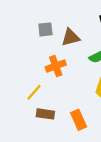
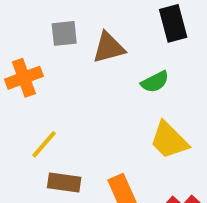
orange cross: (56, 66) -> (24, 78), moved

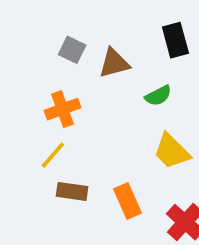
gray square: (64, 33) -> (72, 50), turned 32
orange cross: (24, 78) -> (63, 109), moved

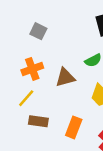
brown triangle: (114, 63) -> (65, 77), moved
orange rectangle: (128, 201) -> (74, 127), turned 45

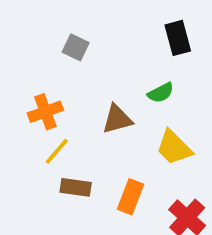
orange cross: (32, 69) -> (45, 112), moved

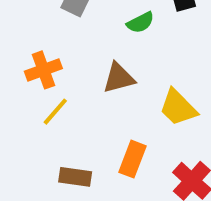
green semicircle: (161, 93) -> (140, 22), moved
brown rectangle: (76, 187) -> (75, 177), moved

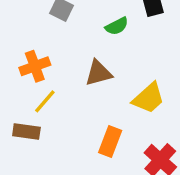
yellow trapezoid: (178, 108) -> (149, 98), turned -87
brown rectangle: (75, 177) -> (26, 131), moved

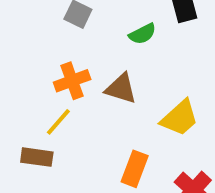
orange cross: (35, 66) -> (72, 81), moved
brown triangle: (98, 73) -> (121, 89), turned 32

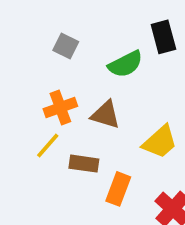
green semicircle: (142, 34) -> (125, 64), size x1.4
brown rectangle: (37, 157) -> (84, 164), moved

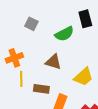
orange cross: (60, 108) -> (14, 58), moved
yellow line: (48, 145) -> (21, 79), turned -42

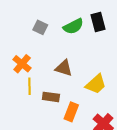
green semicircle: (64, 34) -> (73, 26), moved
orange cross: (14, 58) -> (22, 64), turned -30

